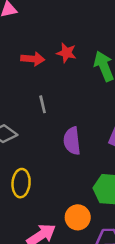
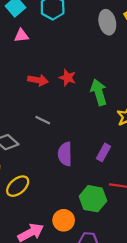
gray line: (43, 104) -> (43, 120), turned -56
yellow ellipse: (21, 183) -> (18, 186), turned 40

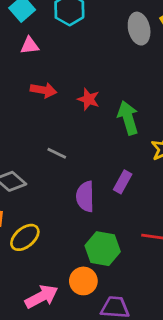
red arrow: (38, 80) -> (43, 90), moved
purple rectangle: (104, 152) -> (123, 182), moved
green hexagon: (93, 199) -> (103, 249), moved

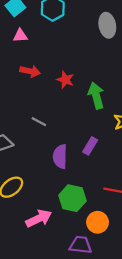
orange circle: (83, 281) -> (98, 222), moved
pink arrow: (42, 297) -> (39, 218), moved

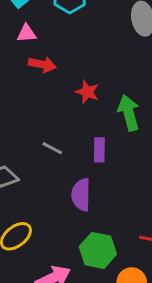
red arrow: (30, 71) -> (42, 64), moved
purple rectangle: (90, 146) -> (99, 150), moved, turned -30

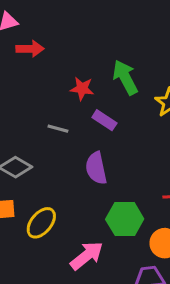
red star: (87, 92) -> (82, 89), moved
purple rectangle: (99, 150) -> (104, 120), turned -45

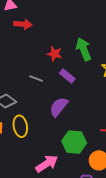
purple semicircle: (96, 168) -> (59, 107), turned 45
yellow ellipse: (41, 223) -> (20, 126), moved, turned -55

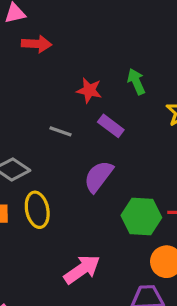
green arrow: (84, 49) -> (136, 82), size x0.7
green hexagon: (74, 142) -> (141, 216), moved

